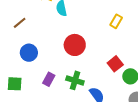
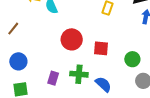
blue circle: (29, 53) -> (18, 61), moved
red square: (115, 64) -> (101, 48), moved, turned -35

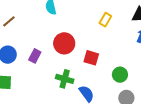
purple rectangle: (53, 78) -> (35, 56), moved

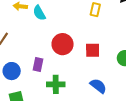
green cross: (65, 79) -> (56, 84), moved

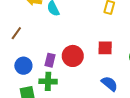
red circle: (63, 44) -> (73, 56), moved
green cross: (56, 84) -> (48, 81), moved

